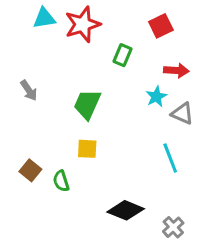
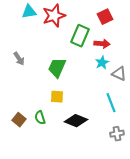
green rectangle: (123, 55) -> (80, 36), size x1.5
red arrow: (176, 70) -> (102, 44), moved
brown square: (30, 170) -> (19, 120), moved
black diamond: (126, 210) -> (76, 121), moved
gray cross: (173, 227) -> (117, 134), moved, turned 32

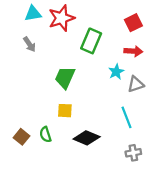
red square: (105, 17) -> (133, 23), moved
red arrow: (102, 44) -> (133, 51), moved
gray arrow: (19, 59) -> (29, 44), moved
gray triangle: (119, 74) -> (136, 84), turned -42

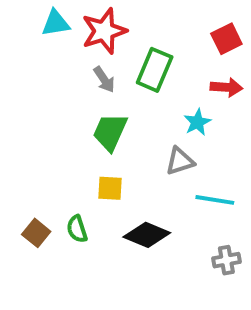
gray arrow: (29, 44) -> (104, 80), moved
gray triangle: (136, 84) -> (180, 161), moved
cyan line: (126, 117) -> (215, 200), turned -60

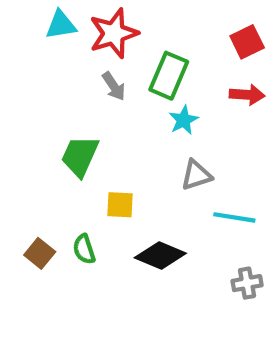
cyan star: (197, 122) -> (184, 120), moved
green trapezoid: (110, 132) -> (80, 156), moved

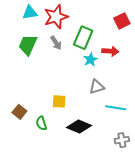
red arrow: (247, 95) -> (110, 51), moved
green trapezoid: (80, 156) -> (28, 45), moved
brown square: (40, 253) -> (19, 112), moved

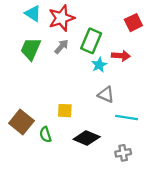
cyan triangle: (30, 13) -> (33, 13), turned 42
gray arrow: (56, 43) -> (61, 47), turned -104
gray triangle: (97, 87) -> (106, 95), turned 42
brown square: (19, 112) -> (21, 122), size x1.5
gray cross: (122, 140) -> (123, 153), moved

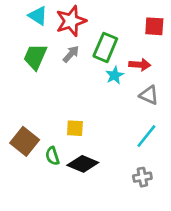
red square: (133, 23) -> (154, 26), turned 30
gray triangle: (106, 95) -> (149, 95), moved
cyan line: (127, 117) -> (146, 136), turned -60
black diamond: (87, 138) -> (83, 164), moved

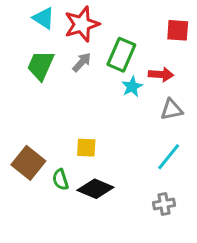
gray triangle: (149, 95) -> (172, 110), turned -36

